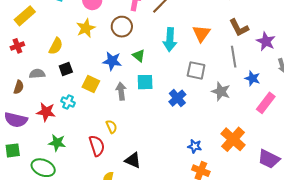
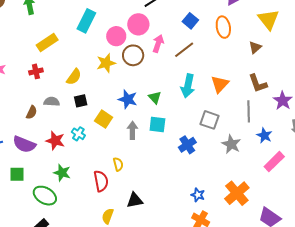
brown circle: (122, 27) -> (133, 55), moved
black triangle: (133, 160) -> (135, 200), turned -42

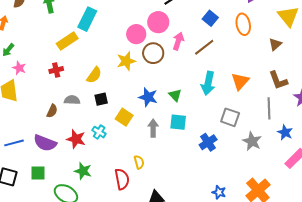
cyan rectangle: (86, 21) -> (87, 19), moved

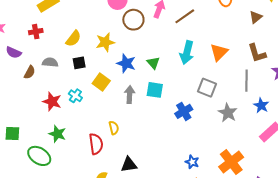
yellow star: (126, 61) -> (105, 42), moved
purple semicircle: (45, 143) -> (14, 52), moved, size x0.7

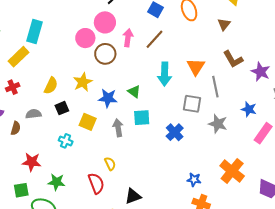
gray line: (246, 81) -> (215, 87), moved
red star: (52, 102) -> (32, 162), moved
green square: (12, 133) -> (21, 190), moved

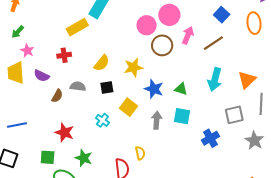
green triangle: (134, 92) -> (181, 89), turned -32
gray square: (192, 104) -> (234, 115), turned -36

